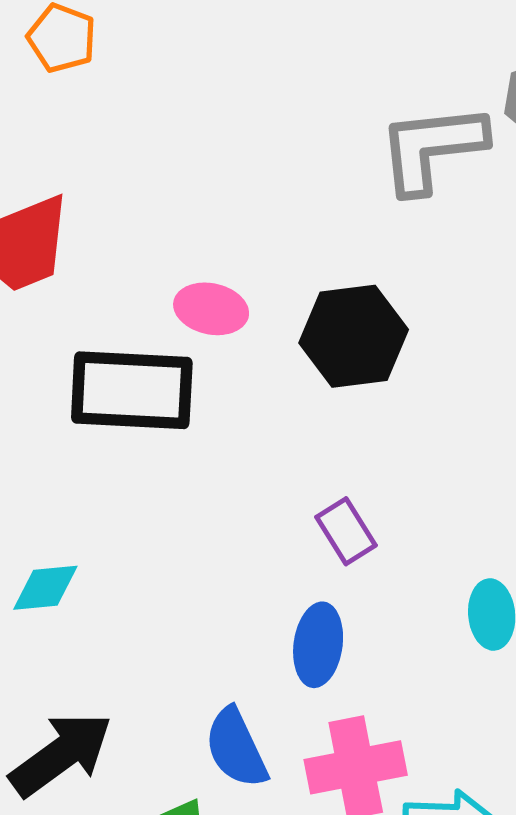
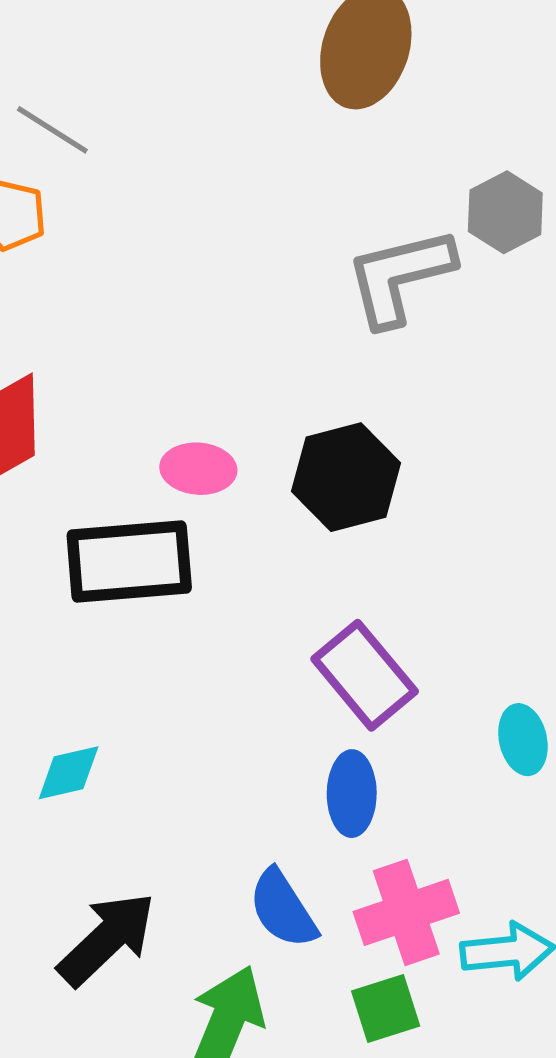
purple rectangle: (346, 531) -> (365, 675), size x1.6

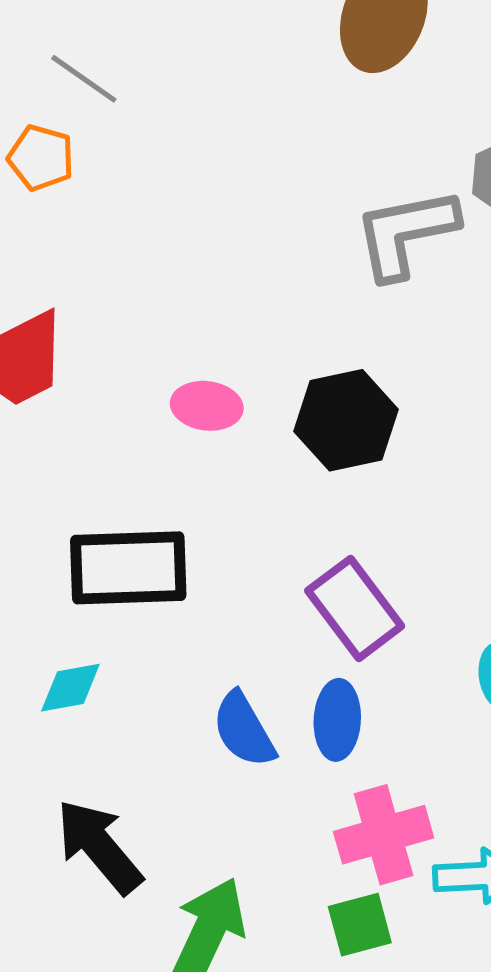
black rectangle: (129, 562) -> (128, 568), moved
blue semicircle: (283, 909) -> (244, 730), moved
black arrow: (107, 939) -> (99, 846), turned -89

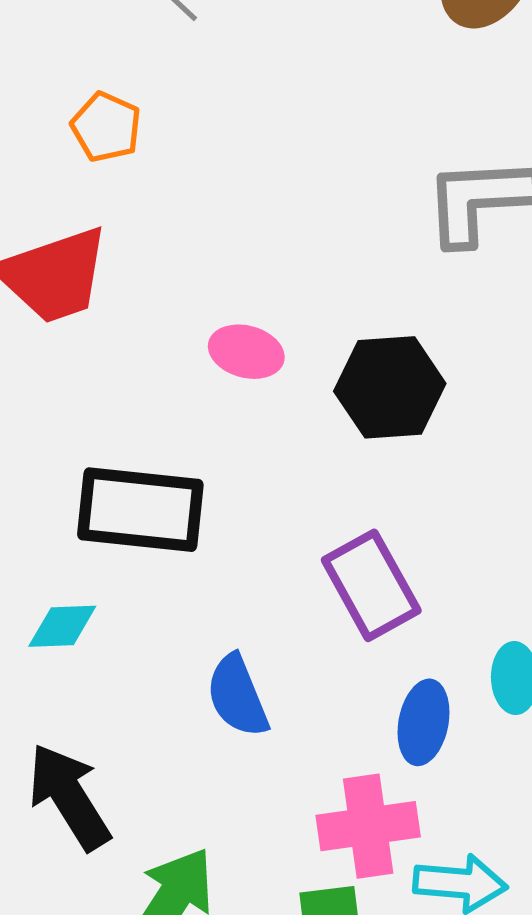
orange pentagon: (41, 158) -> (106, 127), moved
blue ellipse: (337, 720) -> (424, 722), moved

